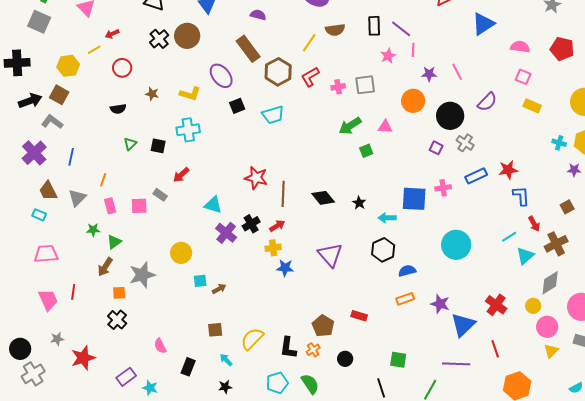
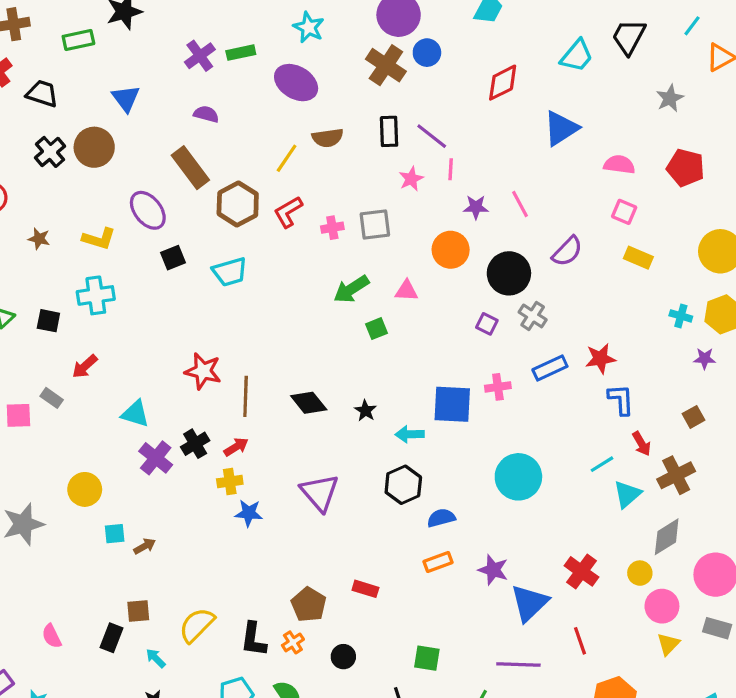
black rectangle: (188, 367) -> (112, 638), moved

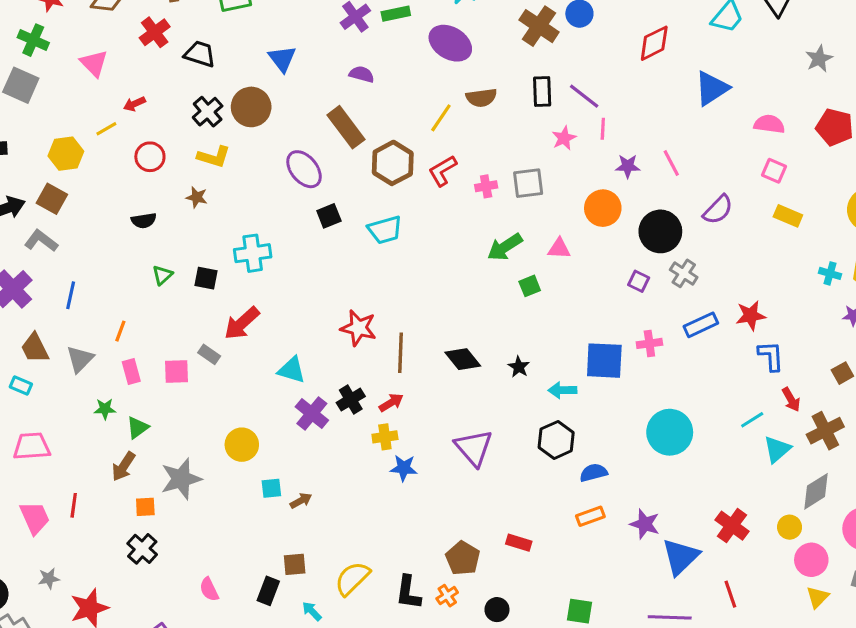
yellow L-shape: (99, 239) -> (214, 157), moved
red arrow: (85, 366) -> (242, 323), size x1.4

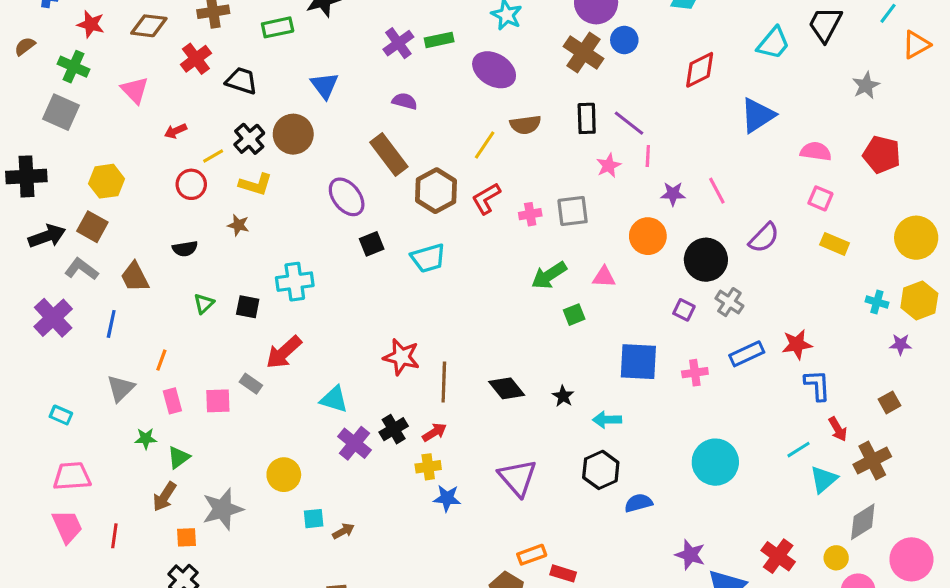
yellow line: (106, 129) -> (213, 156), moved
brown trapezoid: (35, 348) -> (135, 277), moved
blue square: (604, 361) -> (638, 362), moved
orange rectangle: (590, 516) -> (532, 555), moved
pink trapezoid: (35, 518) -> (67, 526), moved

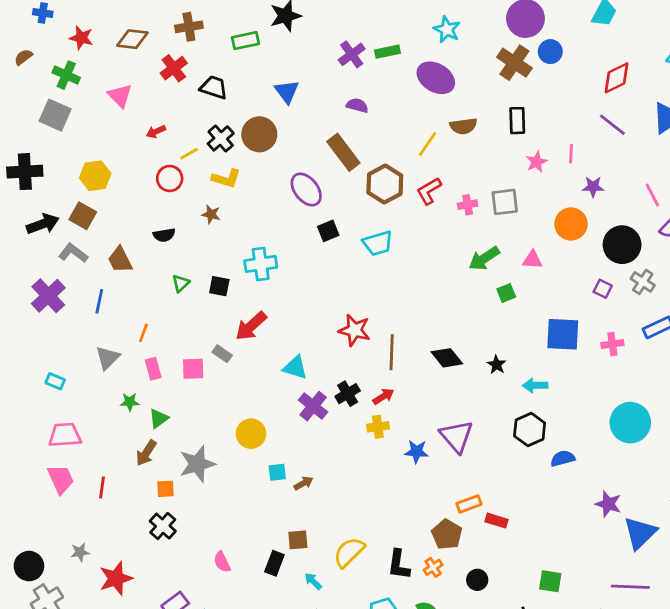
purple line: (629, 123) -> (612, 125), moved
pink line: (717, 191) -> (652, 195), moved
blue star: (447, 498) -> (417, 452), moved

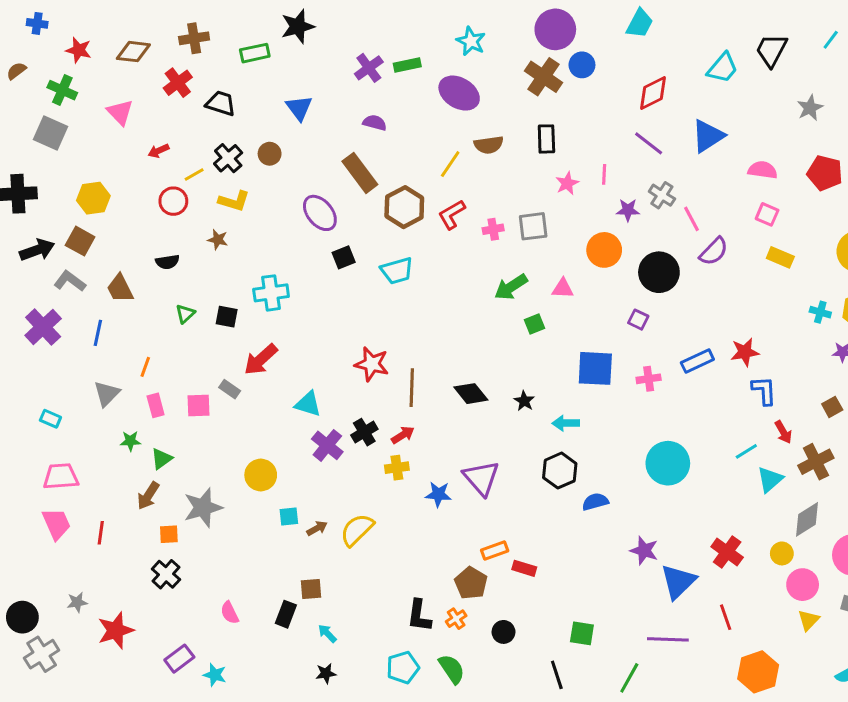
brown circle: (259, 134) -> (270, 154), size x0.6
gray cross: (643, 282) -> (662, 195), moved
yellow semicircle: (349, 552) -> (357, 530), moved

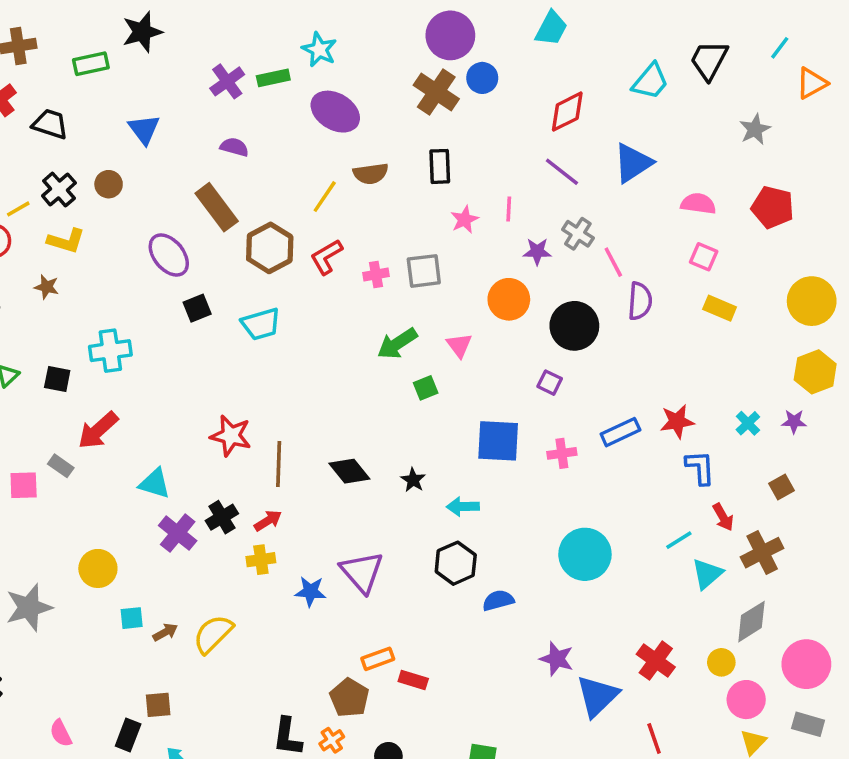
cyan star: (471, 41) -> (319, 50), moved
purple semicircle: (714, 251) -> (640, 301), turned -40
pink triangle: (563, 288) -> (459, 345), turned 50
cyan cross: (820, 312) -> (748, 423), moved, turned 30

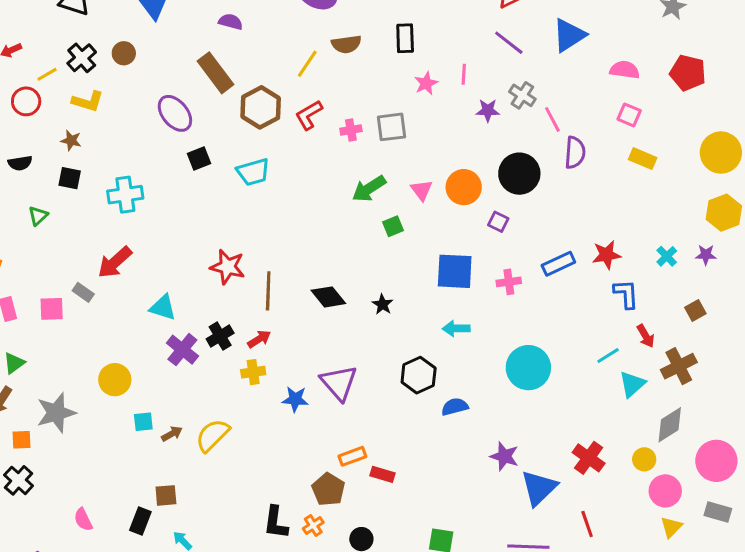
orange circle: (509, 299) -> (464, 187), moved
black square: (57, 379) -> (70, 178), moved
cyan arrow: (463, 506) -> (456, 328), moved

